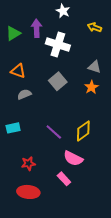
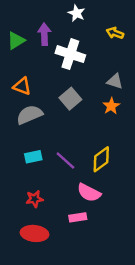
gray semicircle: (24, 94) -> (30, 115), size x1.5
cyan rectangle: (13, 128) -> (33, 157), moved
pink rectangle: (64, 179) -> (78, 217), turned -56

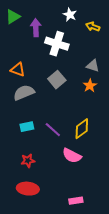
white star: (77, 13) -> (70, 15), moved
green triangle: (16, 40) -> (13, 17), moved
pink rectangle: (78, 217) -> (76, 201), moved

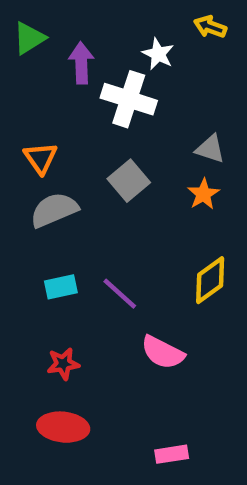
white star: (70, 15) -> (158, 54), moved
yellow arrow: (93, 27) -> (210, 27), moved
orange triangle: (18, 70) -> (41, 158), turned 35
yellow diamond: (82, 129) -> (210, 280), moved

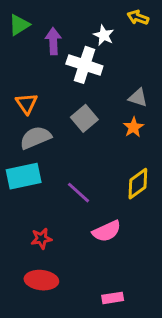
cyan rectangle: (61, 287) -> (24, 176), moved, size x1.6
pink semicircle: (163, 352) -> (107, 231), turned -52

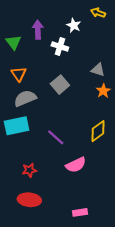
green triangle: (19, 25) -> (13, 42), moved, turned -35
white cross: (84, 65) -> (60, 47), size x0.7
orange star: (133, 127) -> (103, 91), moved

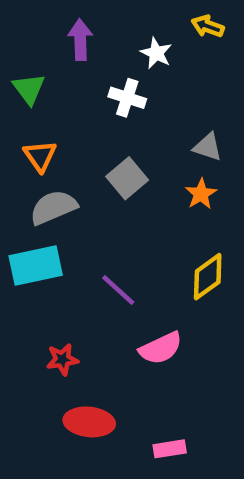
purple arrow: (38, 30) -> (80, 40), moved
orange star: (103, 91) -> (201, 194), moved
red ellipse: (29, 200) -> (89, 422), moved

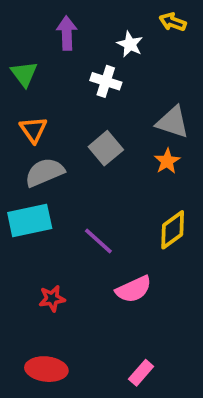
gray triangle: (208, 147) -> (173, 122), size x1.4
red ellipse: (89, 422) -> (46, 369), moved
pink rectangle: (170, 449) -> (141, 373), turned -40

